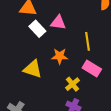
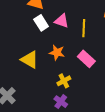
yellow line: (87, 41) -> (84, 28), moved
pink rectangle: (92, 69) -> (86, 59), moved

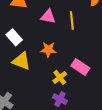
white rectangle: (41, 23) -> (14, 37), moved
pink rectangle: (86, 59) -> (80, 67), moved

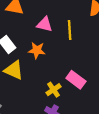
orange star: (48, 50) -> (37, 50), moved

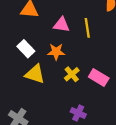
yellow cross: (53, 90) -> (72, 74), moved

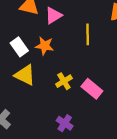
pink triangle: (61, 25) -> (53, 15), moved, turned -48
orange star: (56, 52) -> (45, 46), moved

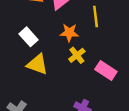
orange star: (45, 46) -> (69, 33), moved
yellow cross: (64, 81) -> (77, 55), moved

